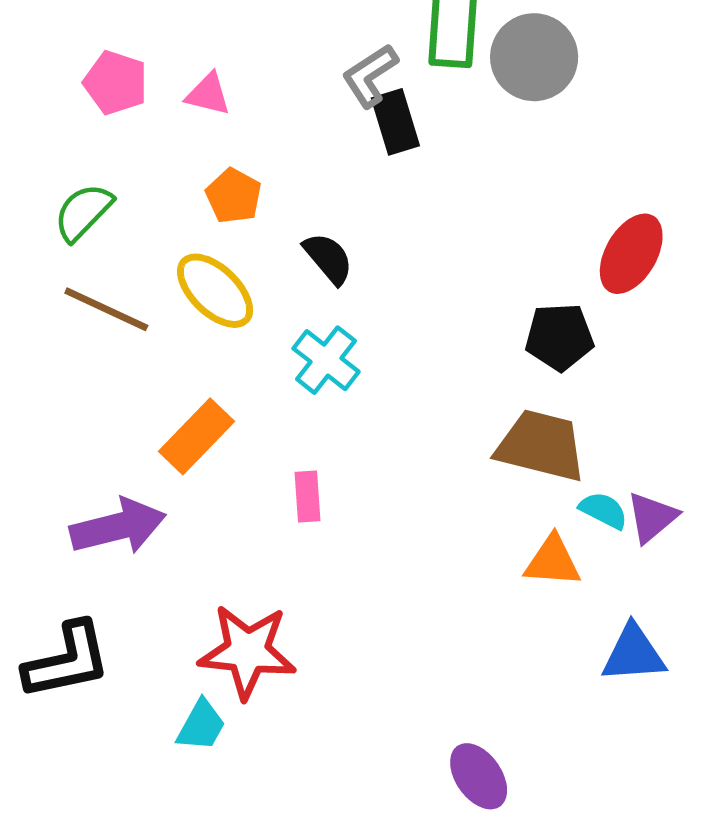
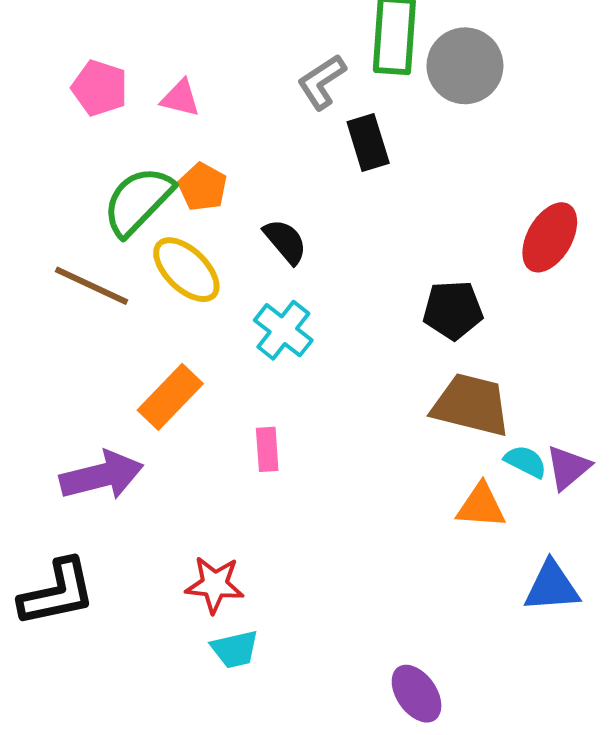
black rectangle: (395, 122) -> (368, 142), moved
green semicircle: (83, 212) -> (138, 201), moved, size x1.4
black pentagon: (560, 337) -> (453, 310), moved
red star: (247, 651) -> (215, 585), size x0.7
cyan trapezoid: (201, 725) -> (235, 649), moved, turned 48

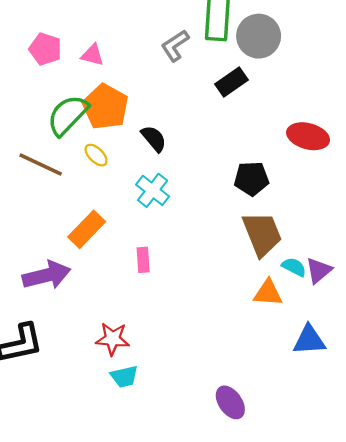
black rectangle: (368, 142) -> (231, 82), moved, turned 72
orange pentagon: (203, 187) -> (105, 107), size x1.6
red ellipse: (550, 237) -> (308, 136), turned 75
yellow ellipse: (186, 270) -> (96, 155), size x0.6
brown trapezoid: (471, 405) -> (262, 234), turned 54

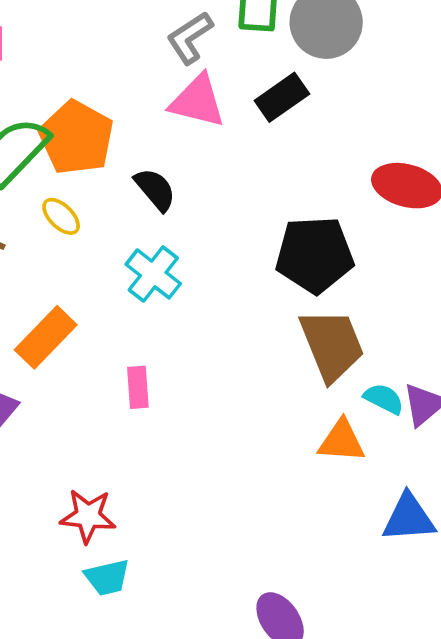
pink triangle: (93, 55) -> (197, 101), moved, size x1.5
black pentagon: (252, 179) -> (315, 255), size x1.4

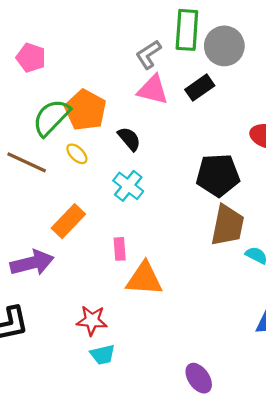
brown trapezoid: (332, 345) -> (228, 225), turned 33
orange triangle: (341, 441) -> (144, 279), moved, size x1.4

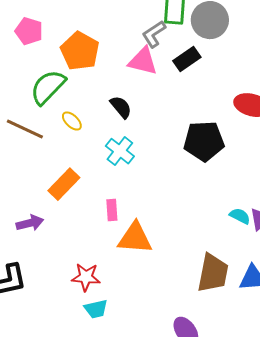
gray L-shape: (148, 54) -> (154, 34), moved
orange pentagon: (85, 110) -> (80, 51), moved
brown trapezoid: (228, 225) -> (213, 273), moved
purple arrow: (32, 263) -> (30, 223), size x0.7

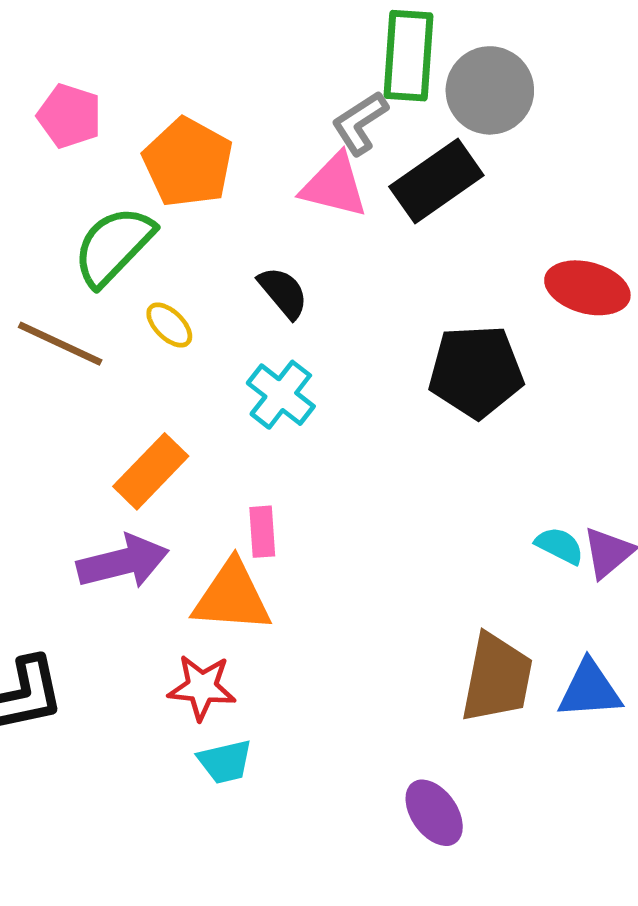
black rectangle: (187, 59) -> (436, 181), size x1.4
purple arrow: (30, 223) -> (123, 562), moved, size x1.4
orange triangle: (135, 238) -> (232, 597), moved

